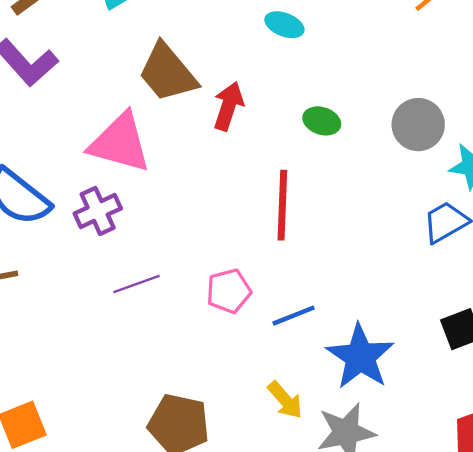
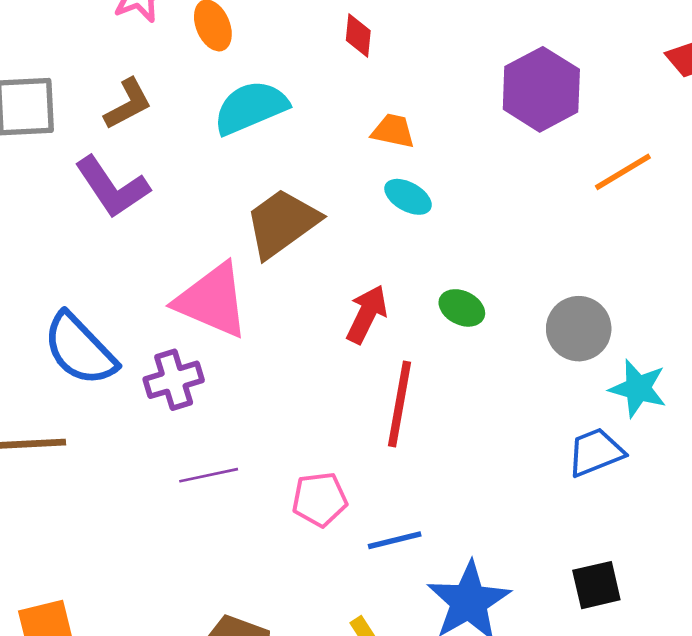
cyan ellipse: (284, 25) -> (408, 197), moved
brown trapezoid: (168, 73) -> (282, 223), turned 86
red arrow: (228, 106) -> (367, 314), moved

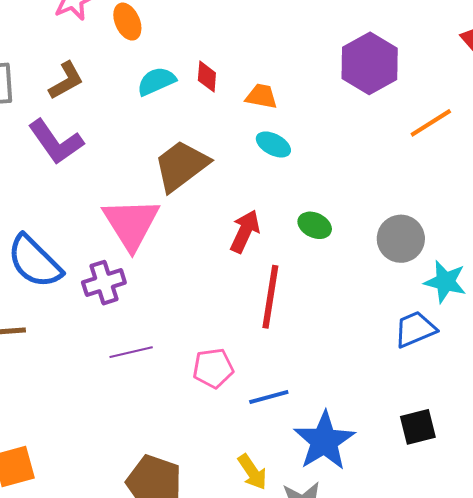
red diamond: (358, 35) -> (207, 77), moved
cyan semicircle: (251, 107) -> (156, 81), size x0.7
pink triangle: (212, 300) -> (131, 224), turned 36

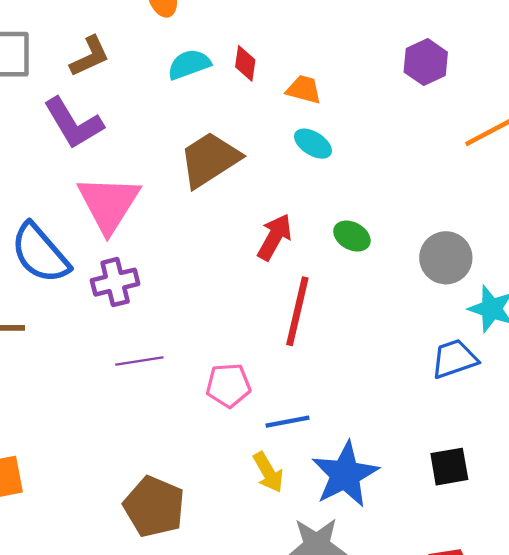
purple hexagon: (370, 63) -> (426, 62), size x0.7
pink triangle: (131, 224) -> (109, 204), moved
yellow arrow: (252, 472) -> (268, 472), moved

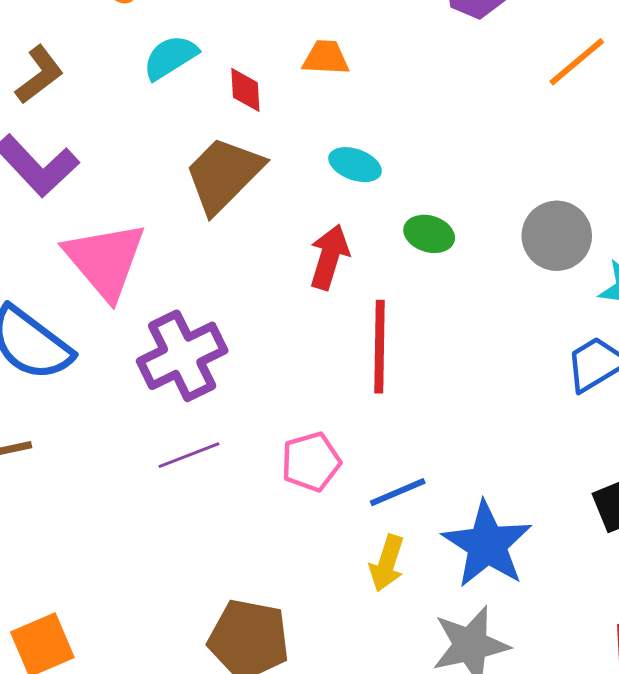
red diamond: (245, 63) -> (245, 90), moved
cyan ellipse: (313, 144) -> (355, 165), moved
purple cross: (115, 282) -> (182, 356), moved, size x1.4
yellow arrow: (268, 472) -> (387, 563), turned 60

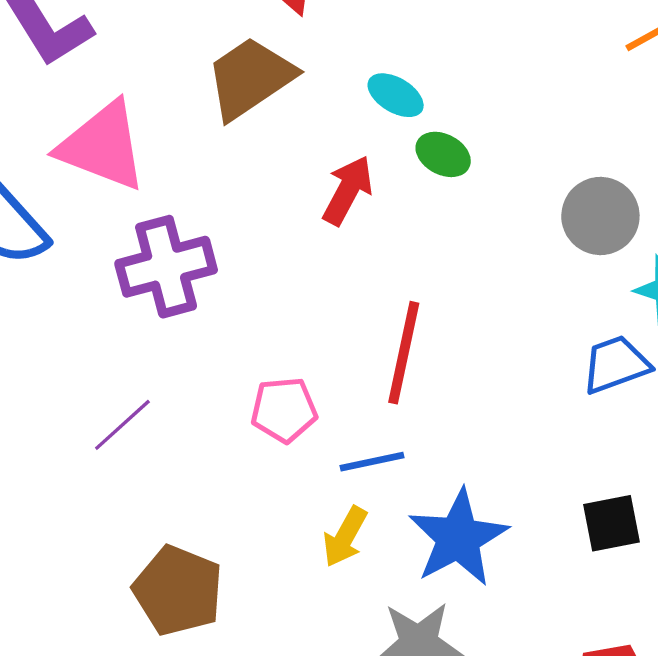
green ellipse: (429, 234) -> (443, 154), moved
pink triangle: (105, 260) -> (102, 146), turned -40
red line: (380, 347) -> (404, 353), moved
purple line: (189, 455) -> (122, 425), moved, turned -32

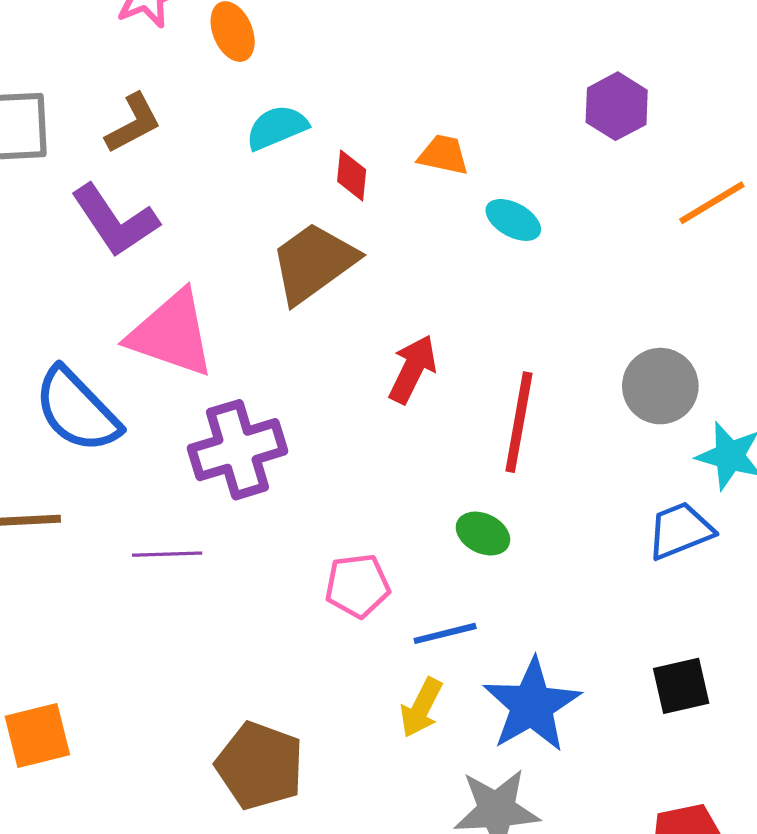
cyan ellipse: (396, 95) -> (513, 220), moved
green ellipse: (443, 154) -> (483, 534), moved
red line: (404, 353) -> (519, 422), moved
purple line: (122, 425) -> (167, 554), moved, turned 42

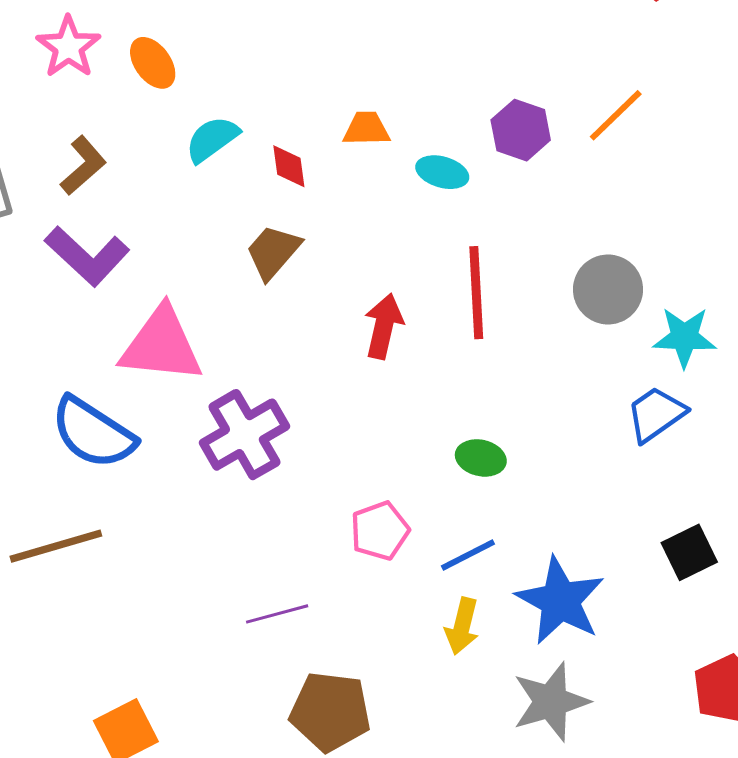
purple hexagon: (617, 106) -> (521, 130), moved
brown trapezoid: (314, 263) -> (273, 252), size x0.7
red line: (519, 422) -> (476, 293), moved
purple line: (167, 554) -> (277, 614), moved

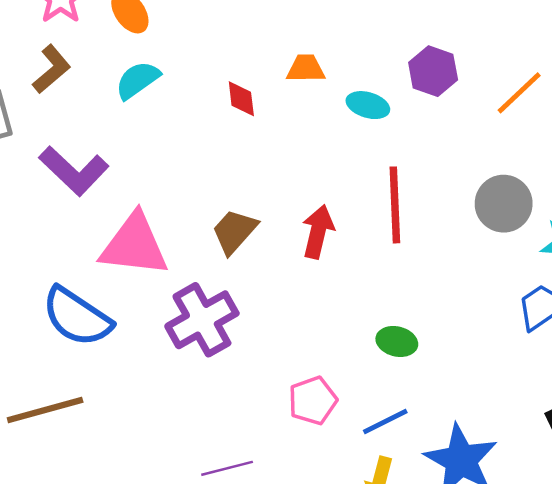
orange line: (616, 115) -> (519, 93), moved
cyan semicircle: (212, 139) -> (138, 80), moved
brown L-shape: (83, 165) -> (52, 69), moved
brown trapezoid: (273, 252) -> (234, 231), moved

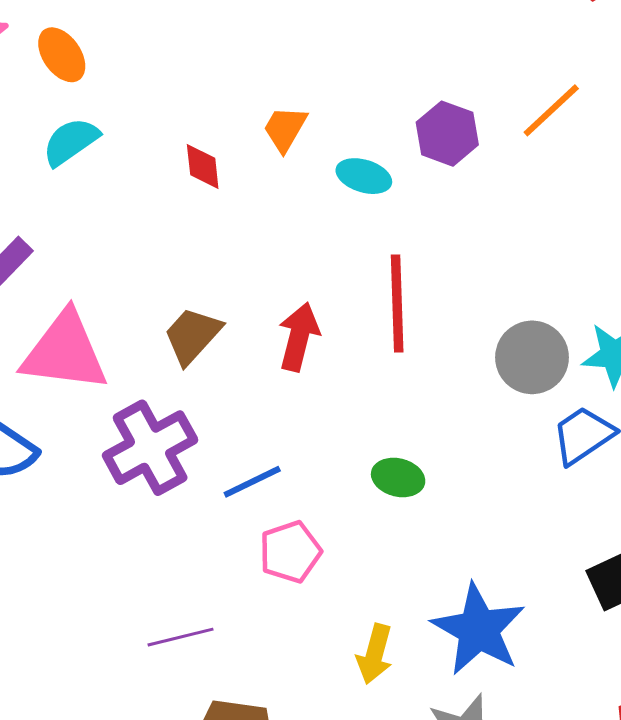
orange trapezoid: (306, 68) -> (285, 129), turned -60
orange line: (519, 93) -> (551, 110), moved
gray circle: (504, 204) -> (532, 357), moved
blue line: (385, 421) -> (252, 482), moved

